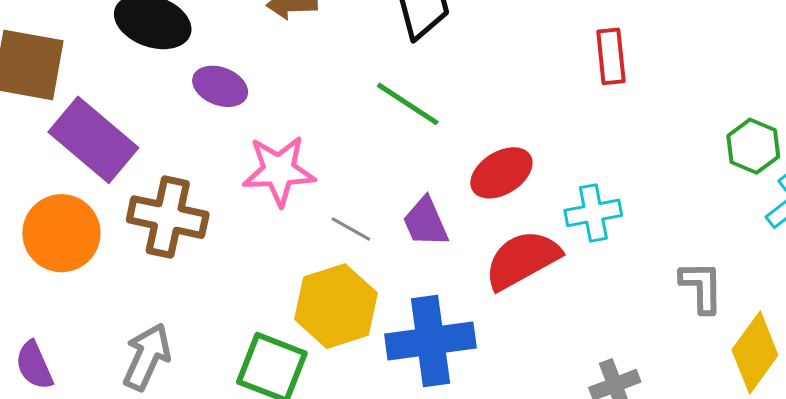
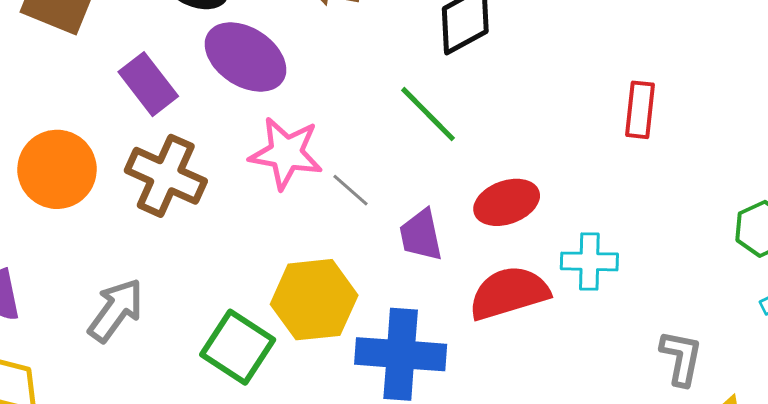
purple ellipse: (220, 86) -> (246, 57), size x1.5
purple rectangle: (93, 140) -> (148, 84), moved, size x0.7
gray line: (351, 229) -> (350, 190), moved

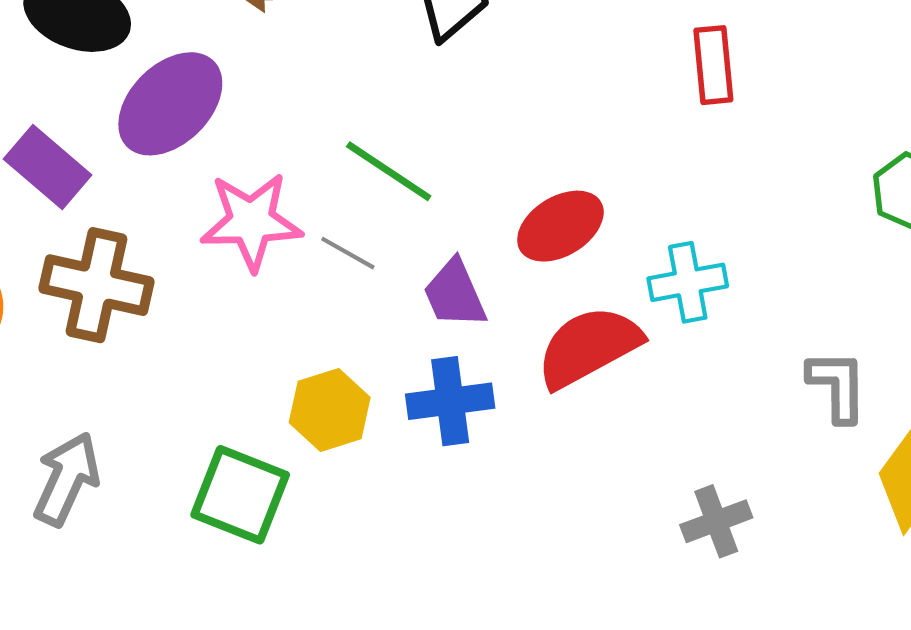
purple ellipse: (246, 57) -> (170, 104), turned -66
green line: (428, 114) -> (389, 171), moved
yellow hexagon: (314, 300) -> (330, 410), size x0.7
blue cross: (401, 354) -> (450, 401), moved, size x0.7

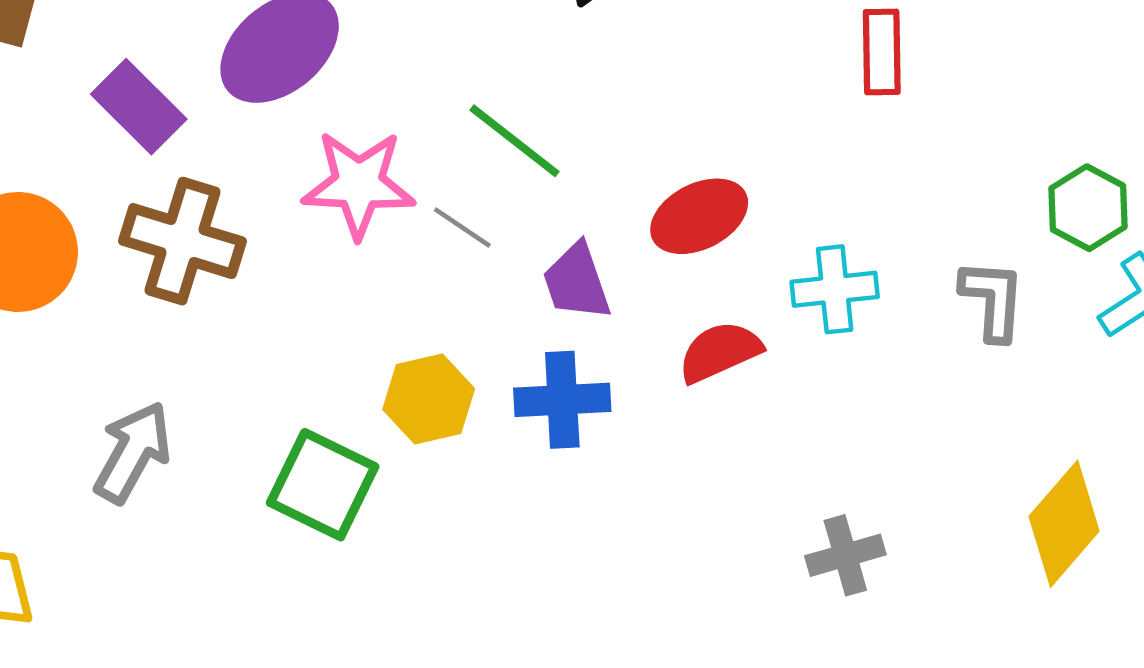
red semicircle: (589, 347) -> (720, 352), size x0.7
gray L-shape: (837, 386) -> (993, 300), moved

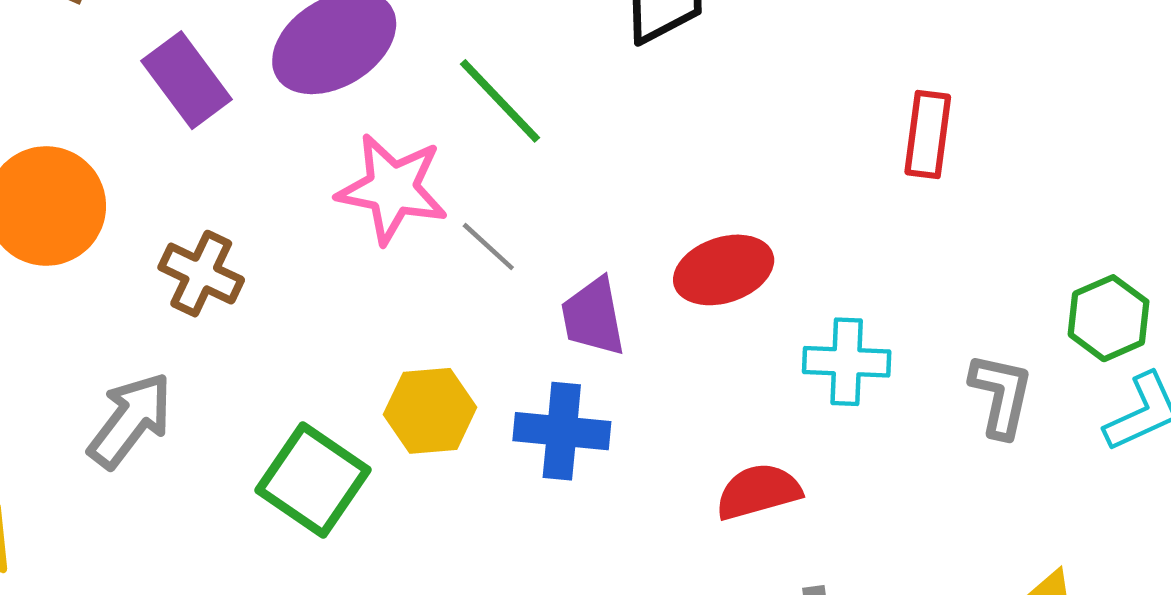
green line: (515, 141) -> (500, 101), moved
brown cross: (182, 241) -> (201, 274), moved, size x0.7
red semicircle: (720, 352) -> (758, 492), moved

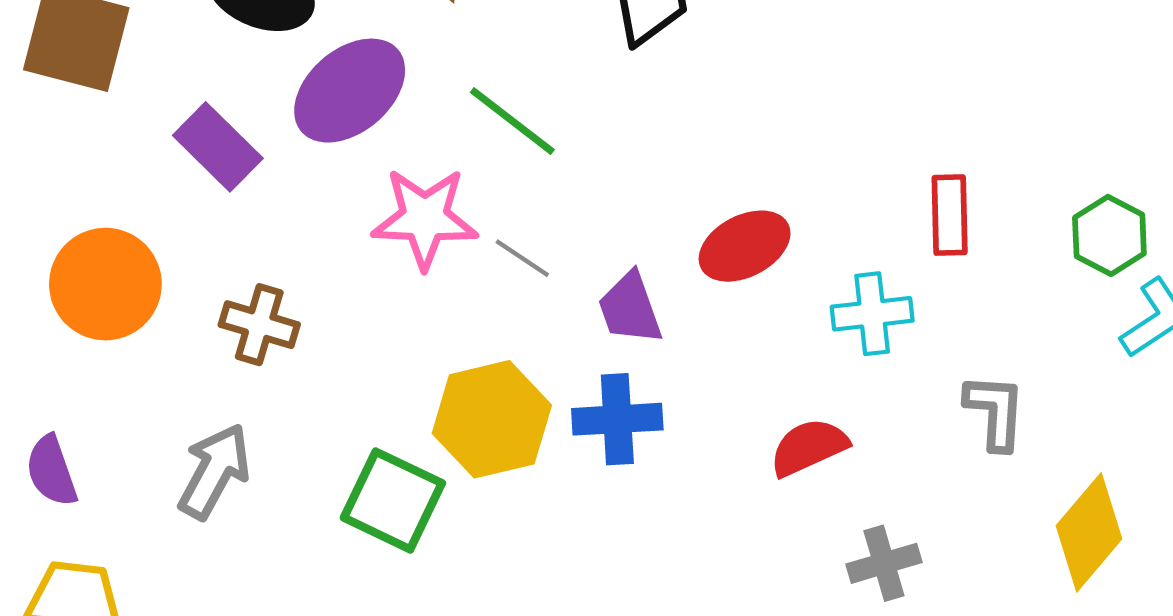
red rectangle: (928, 134) -> (950, 215), moved
gray L-shape: (1001, 395) -> (995, 412), moved
yellow hexagon: (430, 411) -> (492, 419), size x1.4

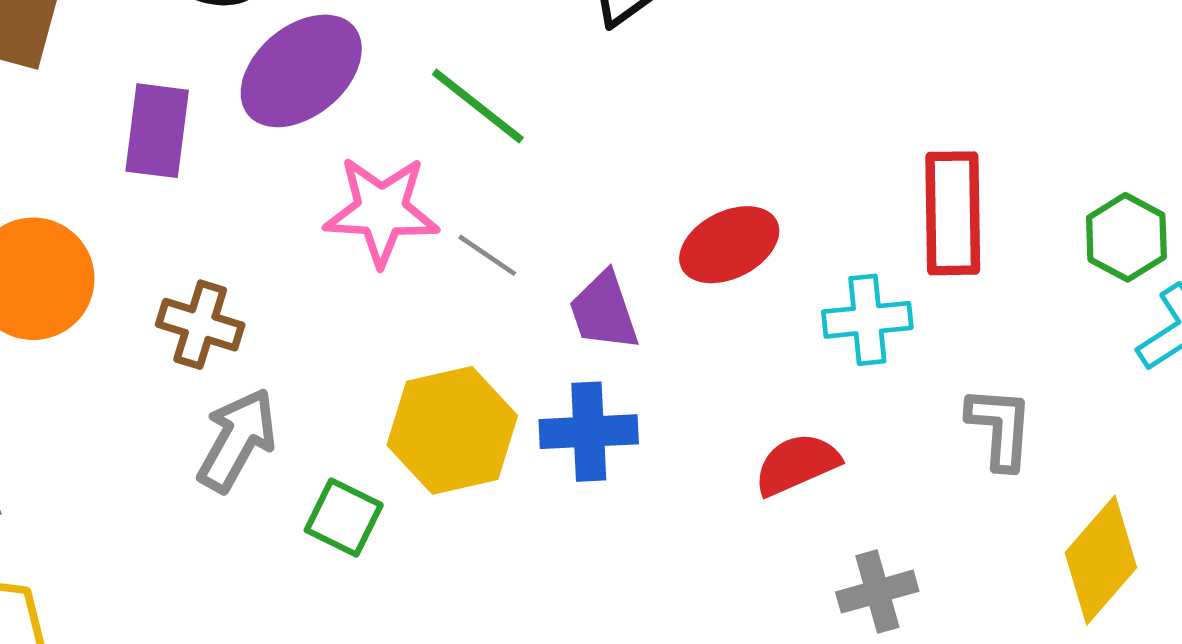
purple rectangle: (218, 147) -> (157, 131), turned 52
red rectangle: (950, 215) -> (953, 213), size x1.4
gray arrow: (214, 471) -> (237, 440), moved
green square: (393, 500) -> (344, 518), size x0.7

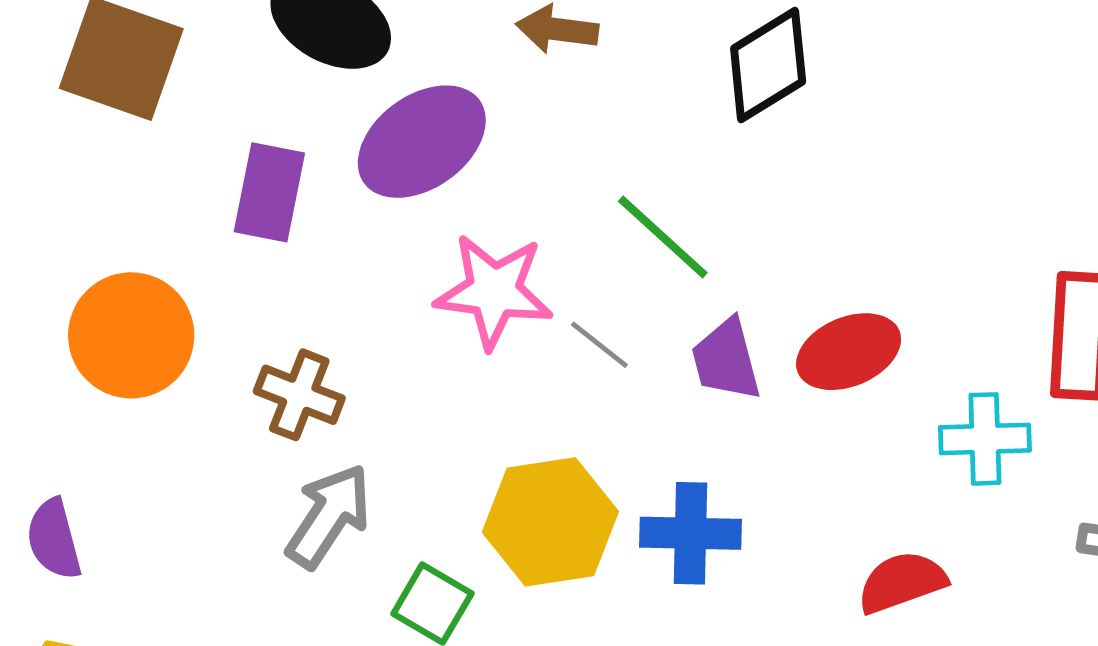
green line: (478, 106) -> (663, 237), moved
purple trapezoid: (604, 311) -> (726, 360), moved

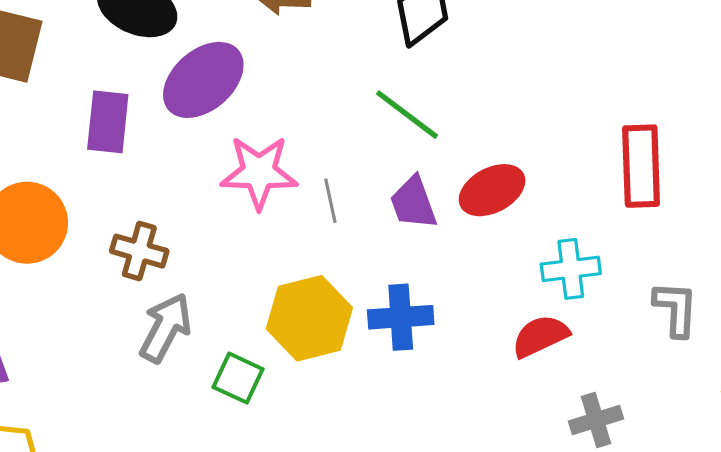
green line: (663, 237) -> (407, 115), moved
gray line: (599, 345) -> (330, 201), turned 45
cyan cross: (985, 439) -> (571, 269), moved

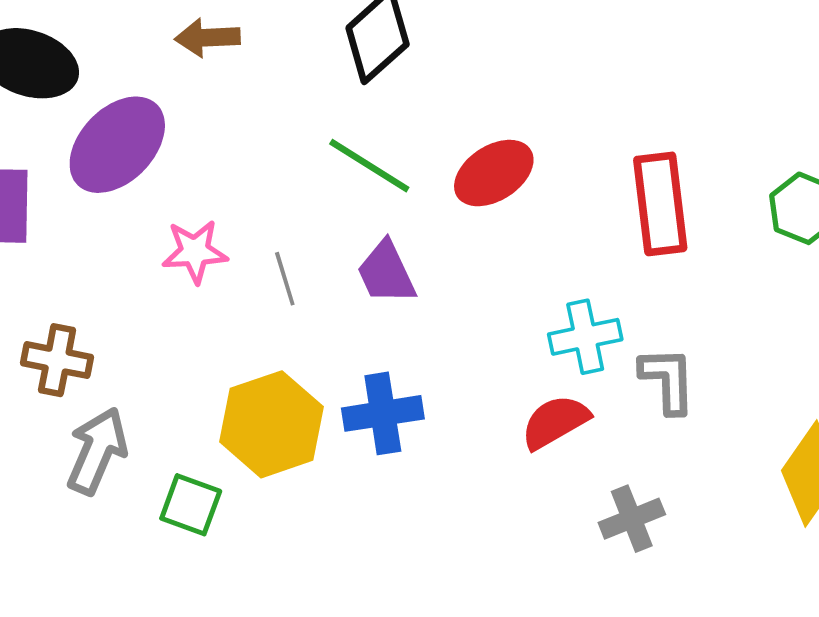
pink star: (259, 172) -> (195, 252), size x0.7
red ellipse: (492, 190) -> (494, 173), moved
gray L-shape: (676, 309) -> (668, 380), moved

